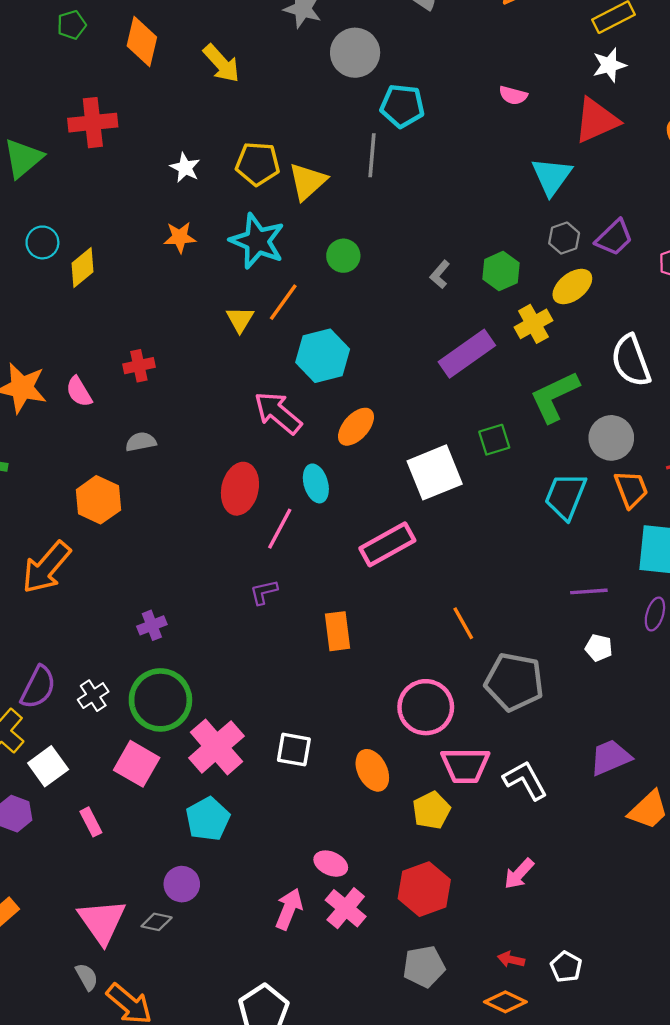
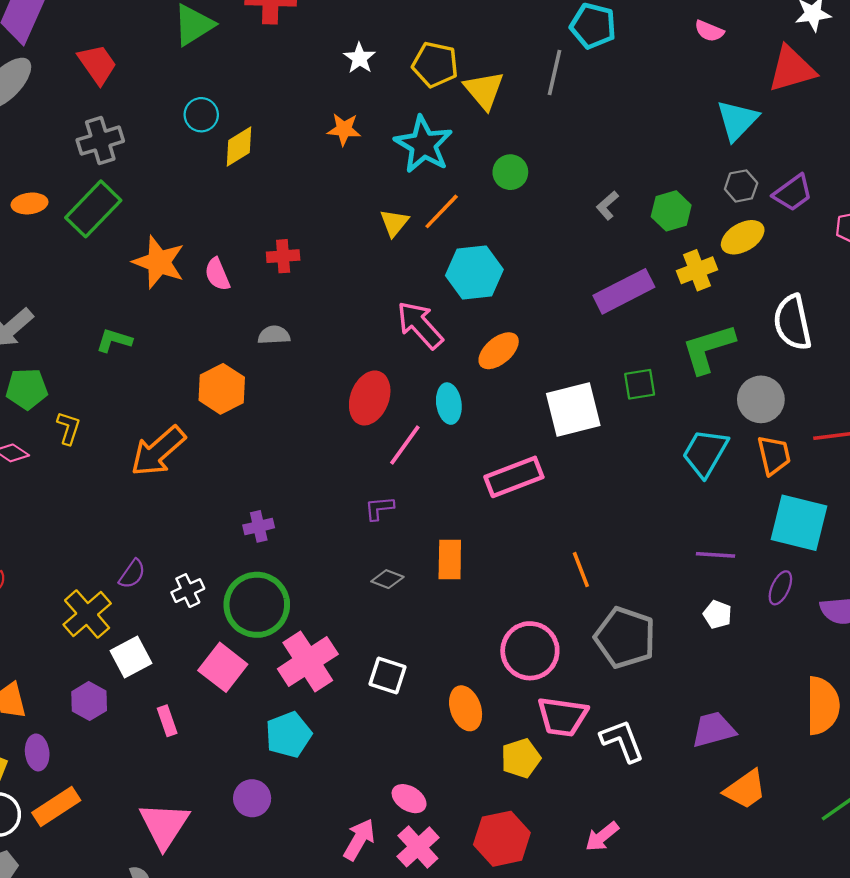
yellow triangle: (307, 181) -> (484, 90), turned -36
purple semicircle: (38, 687) -> (132, 574), size x0.7
gray diamond: (157, 922) -> (387, 579), moved

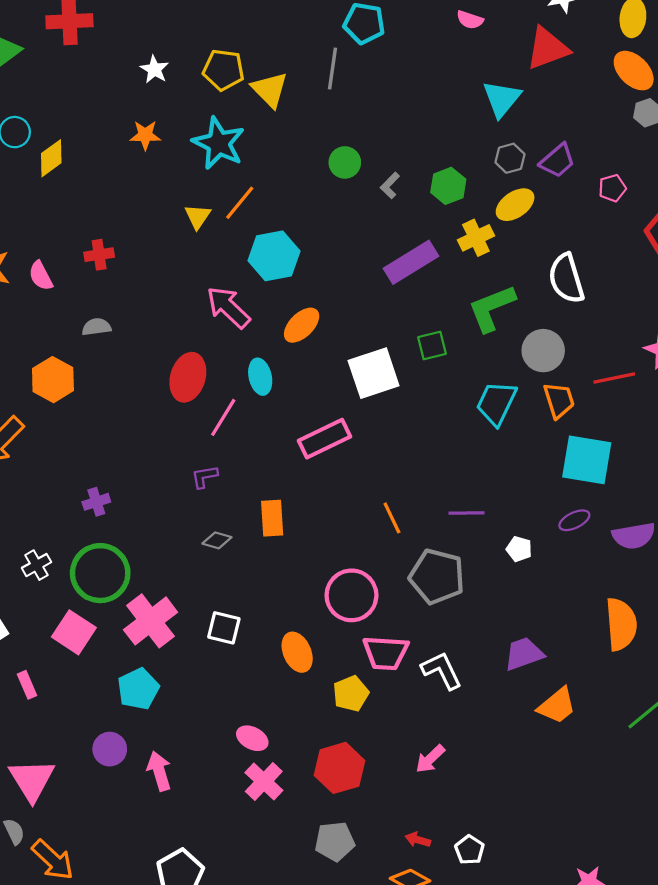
green circle: (510, 172) -> (345, 162), moved
purple line: (715, 555) -> (466, 513), moved
purple ellipse: (780, 588) -> (574, 520), turned 44
pink arrow: (359, 840) -> (159, 771), moved, turned -42

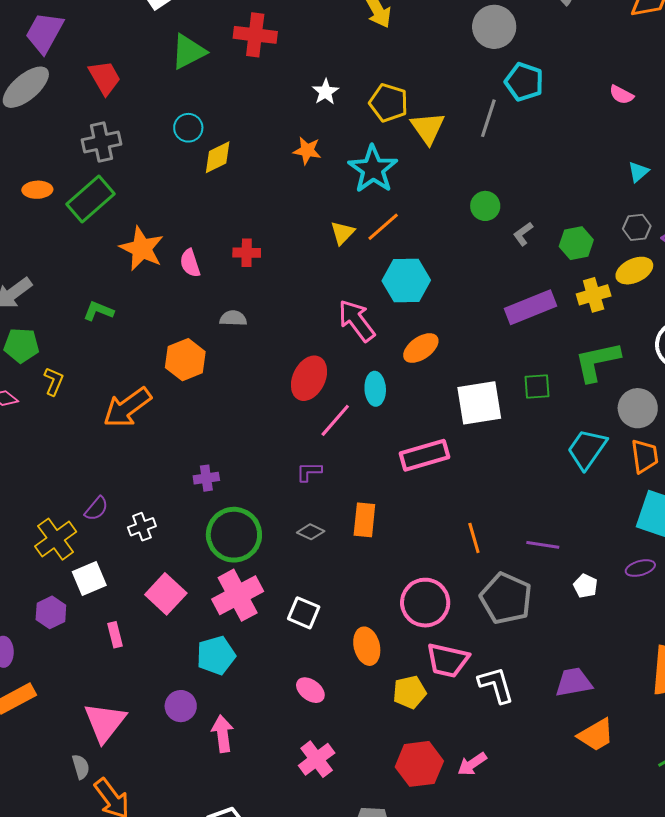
cyan triangle: (502, 99) -> (638, 172), size x0.6
green circle: (100, 573) -> (234, 535), moved
pink ellipse: (252, 738) -> (310, 690), moved
red hexagon: (339, 768) -> (419, 764), moved

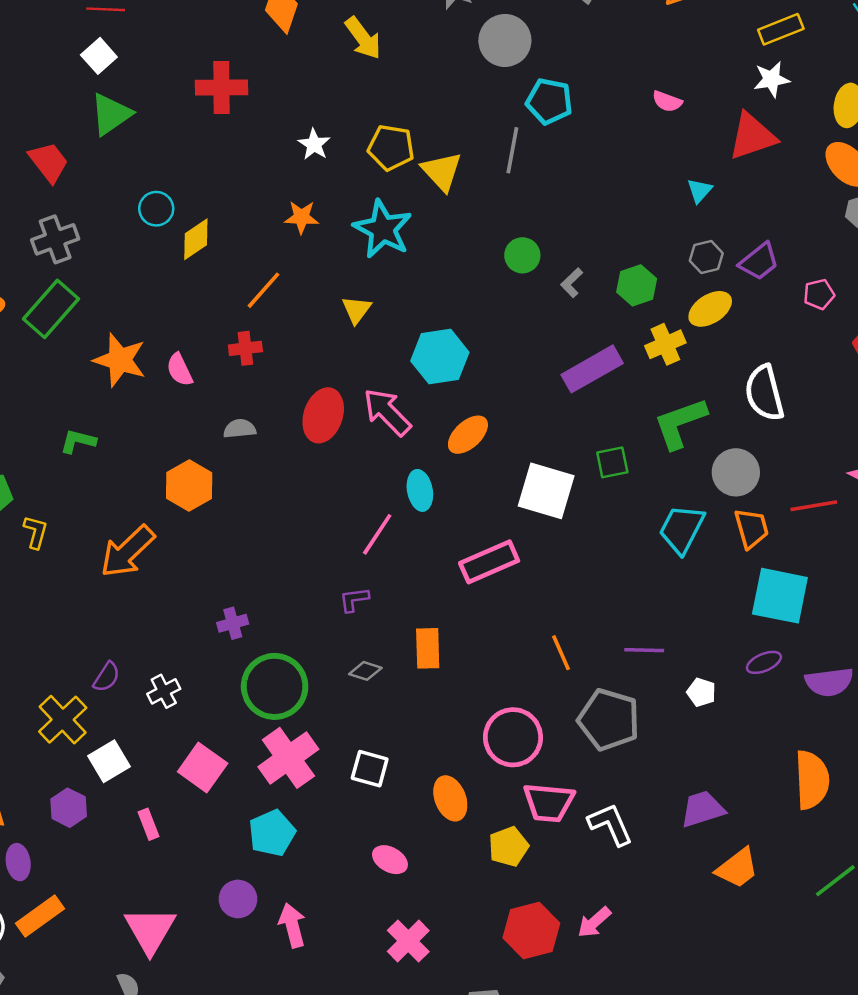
green triangle: (188, 52) -> (111, 114), moved
orange line: (383, 227) -> (263, 290), moved
red ellipse: (309, 378) -> (323, 415), moved
white square: (479, 403) -> (546, 491), turned 33

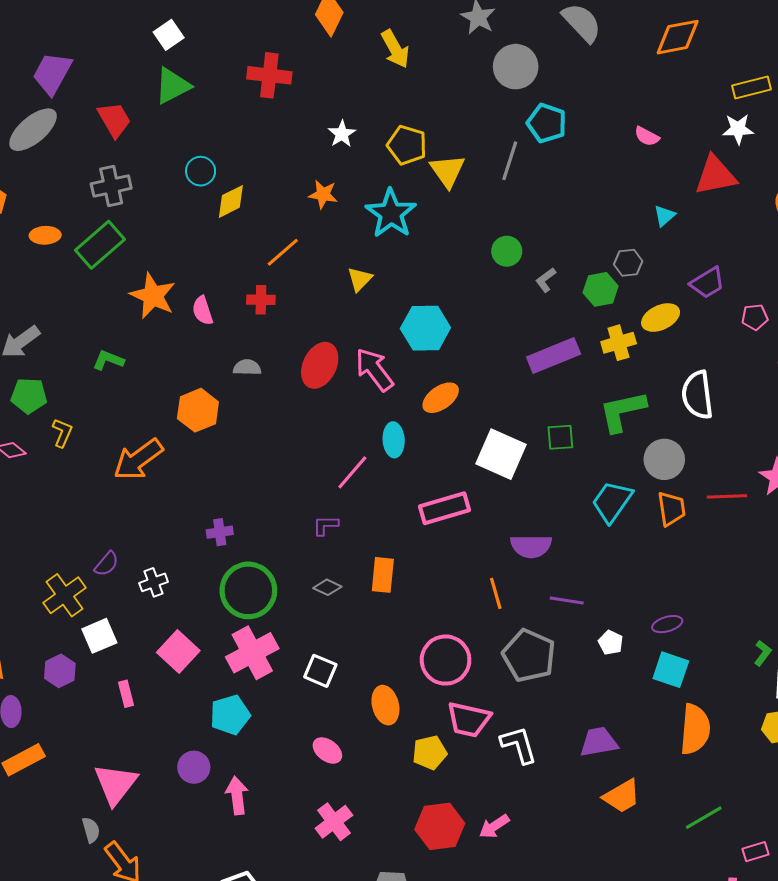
gray hexagon: (706, 257) -> (628, 263), moved
cyan square: (780, 596) -> (671, 670), moved, size x0.7
purple semicircle: (829, 682) -> (531, 546), moved

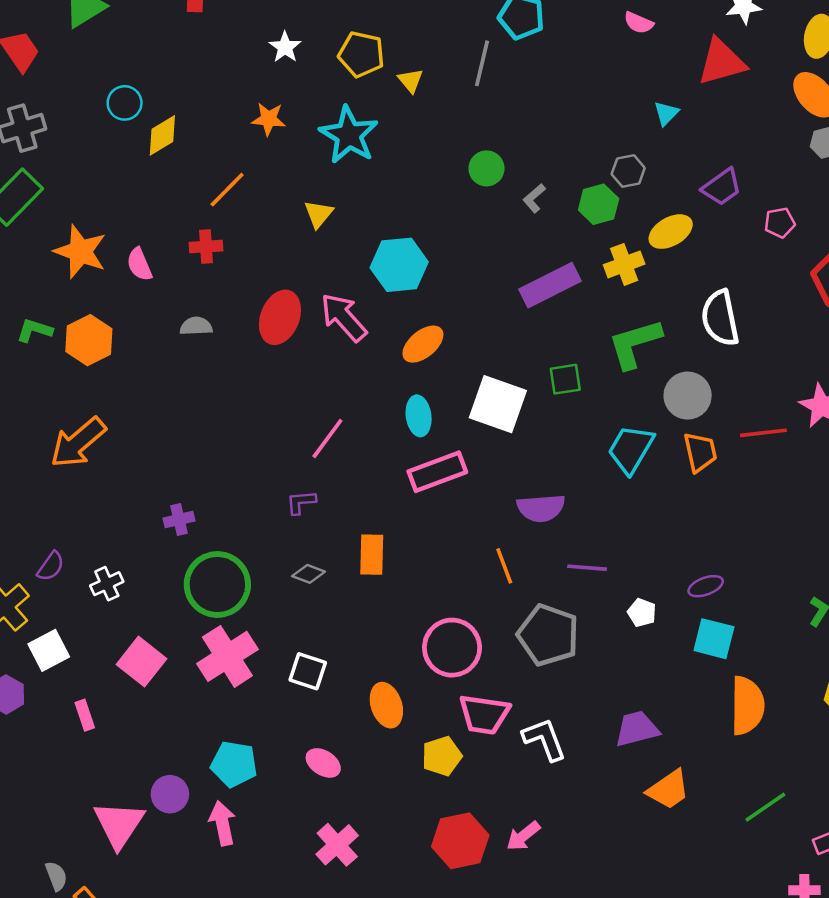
yellow triangle: (447, 171) -> (411, 81), size x0.6
orange hexagon: (198, 410) -> (89, 340), moved
cyan ellipse: (394, 440) -> (419, 416), moved
cyan pentagon: (230, 715) -> (234, 764), moved, turned 30
pink triangle: (116, 784) -> (119, 824), moved

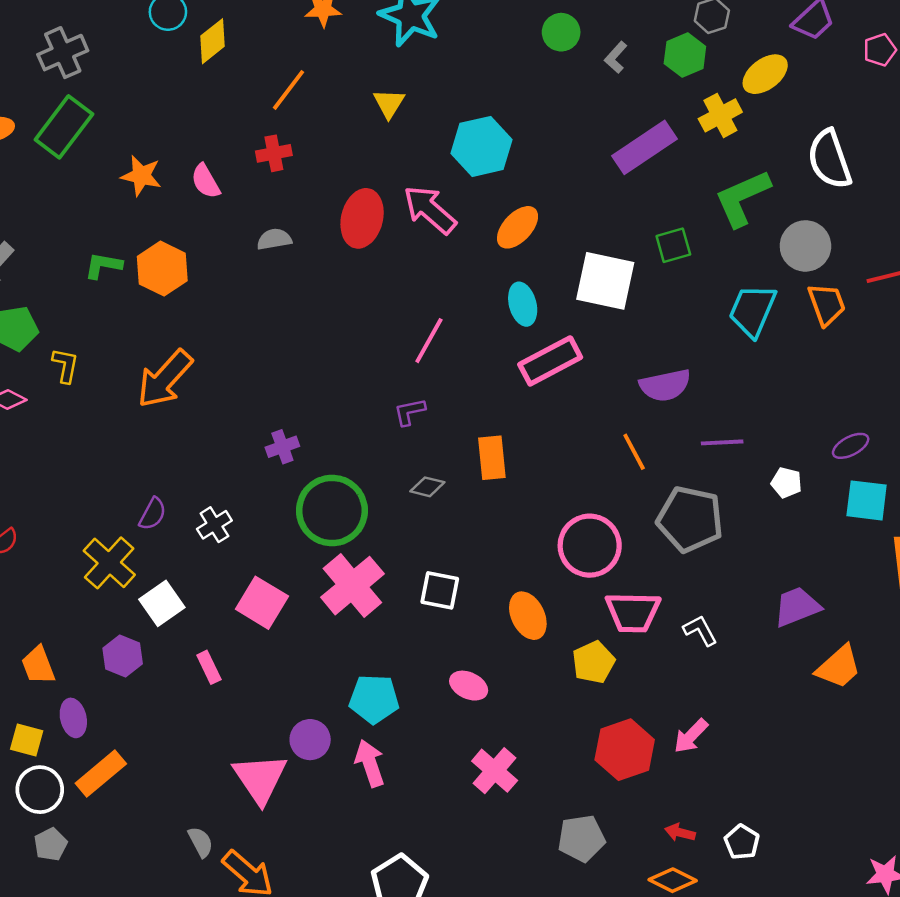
orange star: (80, 252) -> (141, 176), size x0.7
white L-shape: (544, 739) -> (700, 630), size x0.7

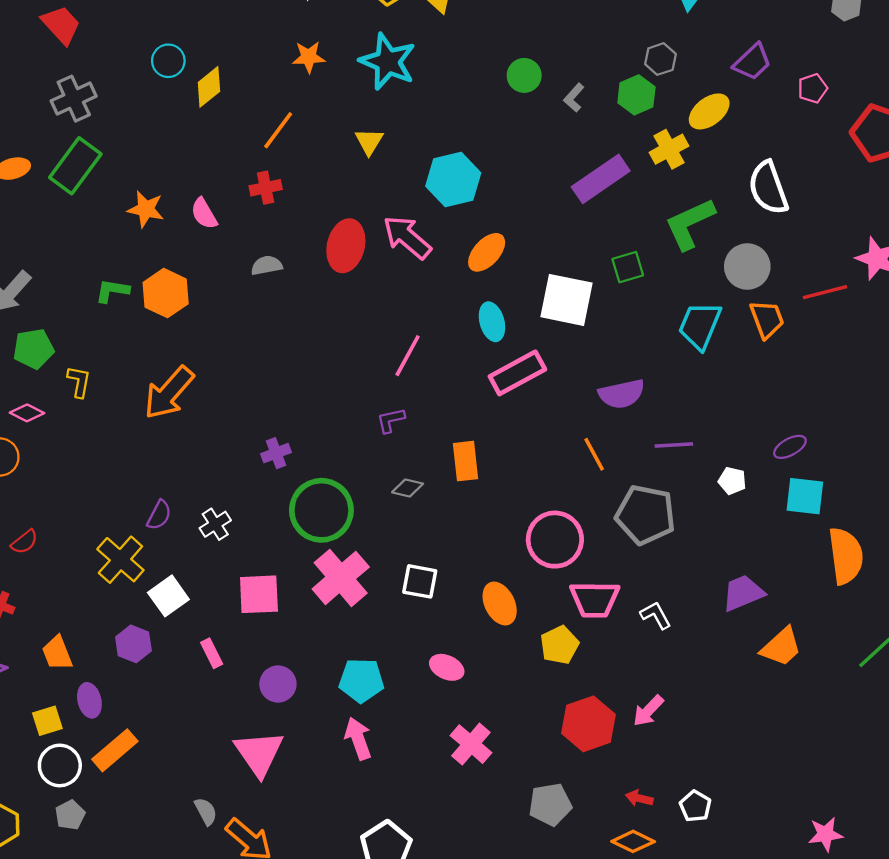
pink square: (262, 603) -> (259, 594), turned -33
yellow square: (27, 740) -> (47, 721), turned -32
purple circle: (310, 740) -> (278, 684), moved

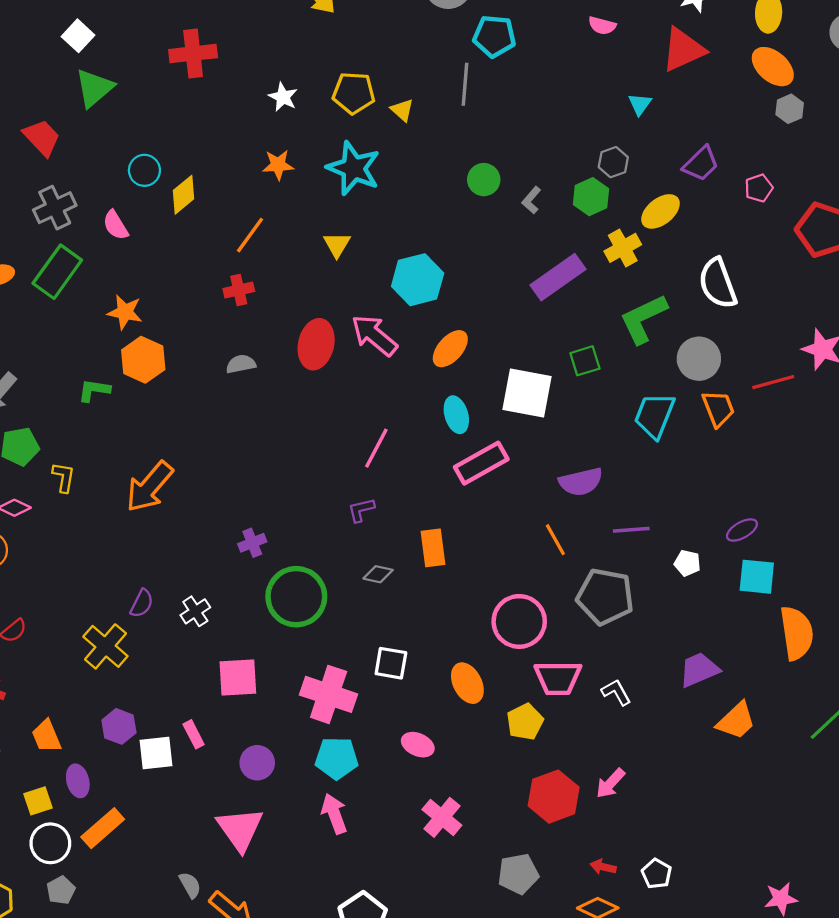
pink semicircle: (204, 214) -> (115, 225), moved
orange hexagon: (166, 293) -> (143, 360), moved
pink cross: (341, 578) -> (329, 694), moved, turned -30
white square: (168, 596) -> (156, 753), moved, turned 30

